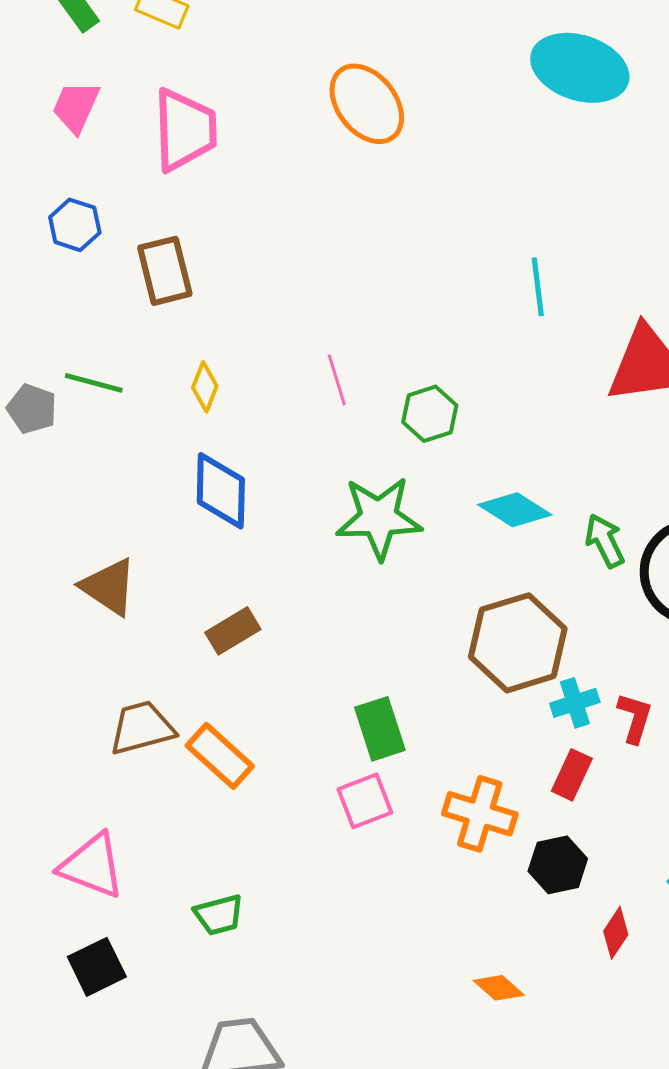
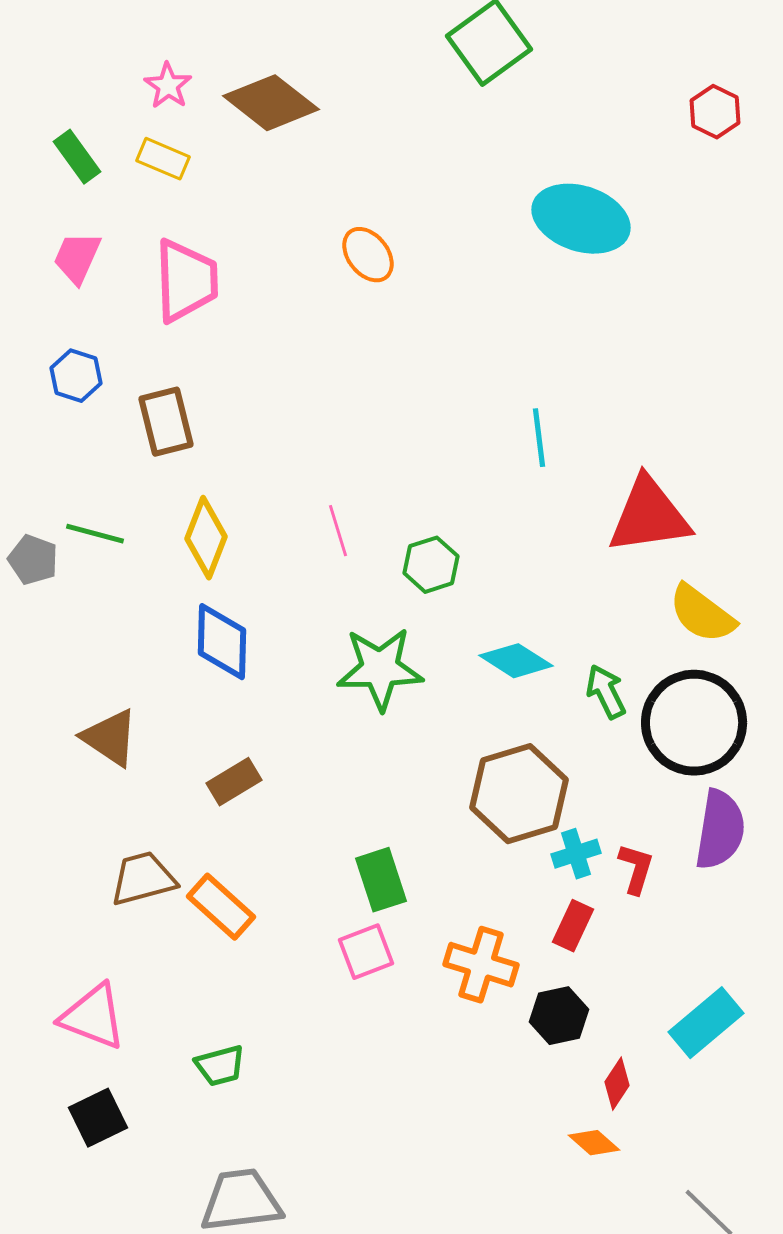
orange ellipse: (367, 104) -> (368, 255), size x0.7
yellow diamond: (205, 387) -> (206, 538), size x1.6
orange diamond: (499, 988) -> (594, 1143), moved

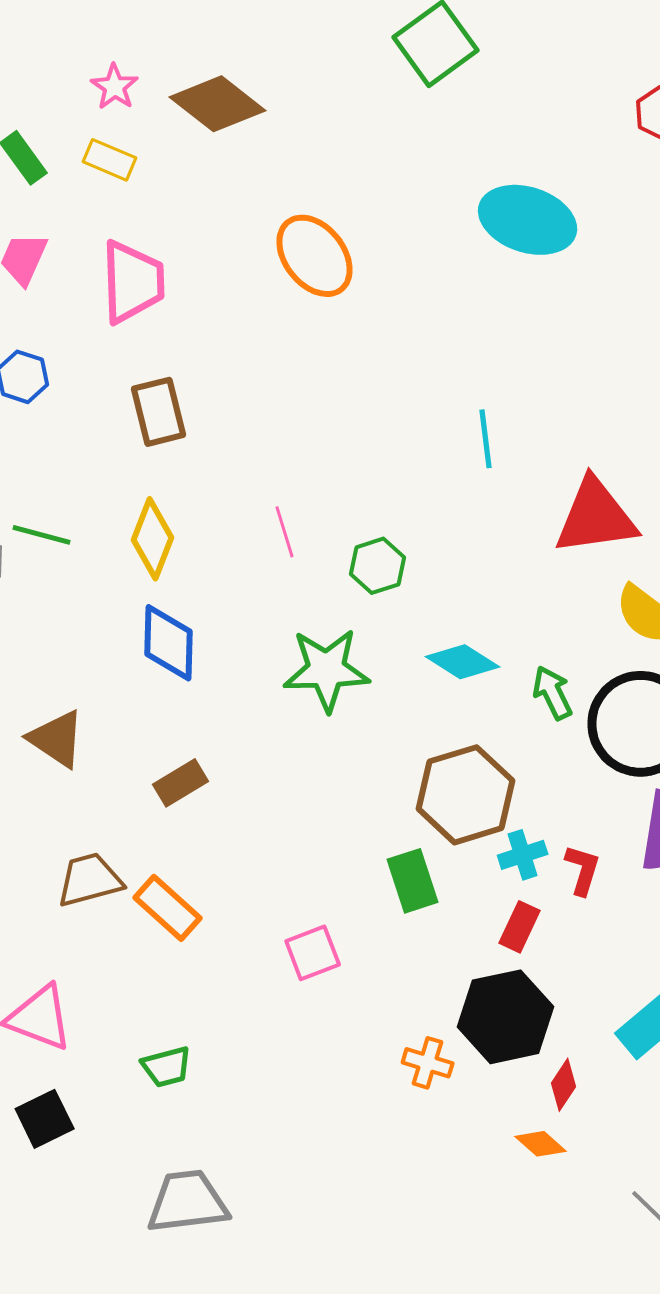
orange ellipse: (368, 255) -> (315, 256), size x1.5
brown rectangle: (166, 422) -> (159, 412), moved
green rectangle: (381, 880) -> (413, 881), moved
orange cross: (481, 965) -> (428, 1063), moved, size x0.7
black hexagon: (559, 1016) -> (506, 1017), size x1.6

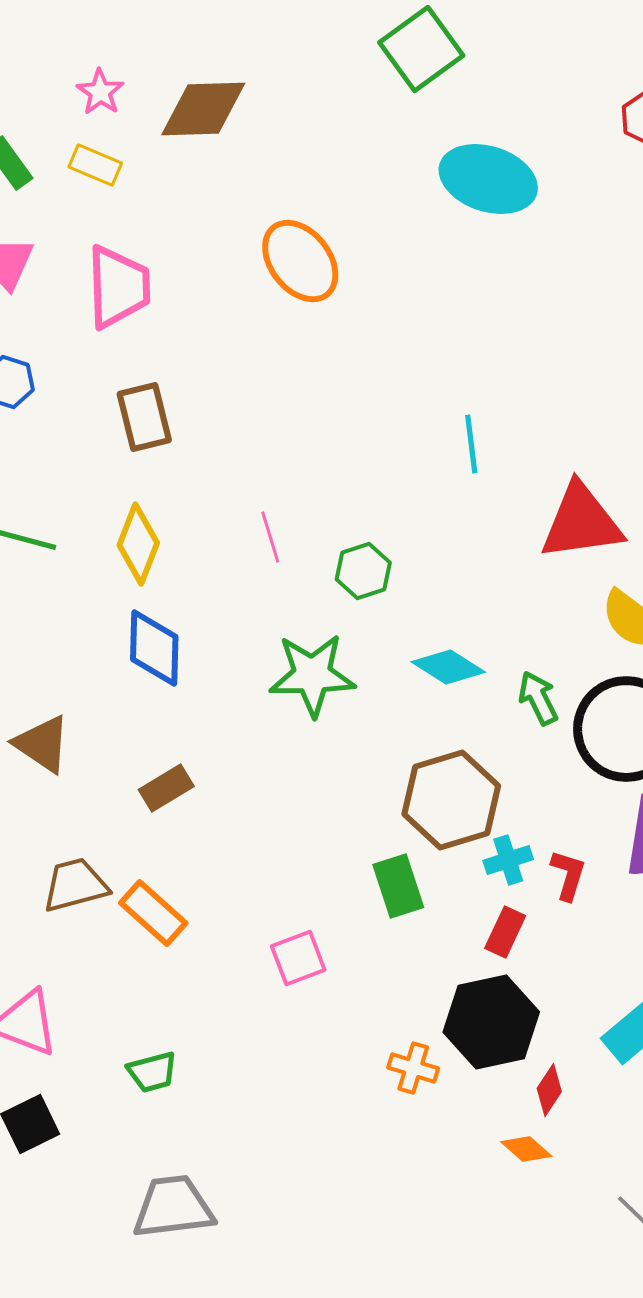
brown diamond: (218, 104) -> (203, 109), turned -40
cyan ellipse: (528, 220) -> (488, 179), moved

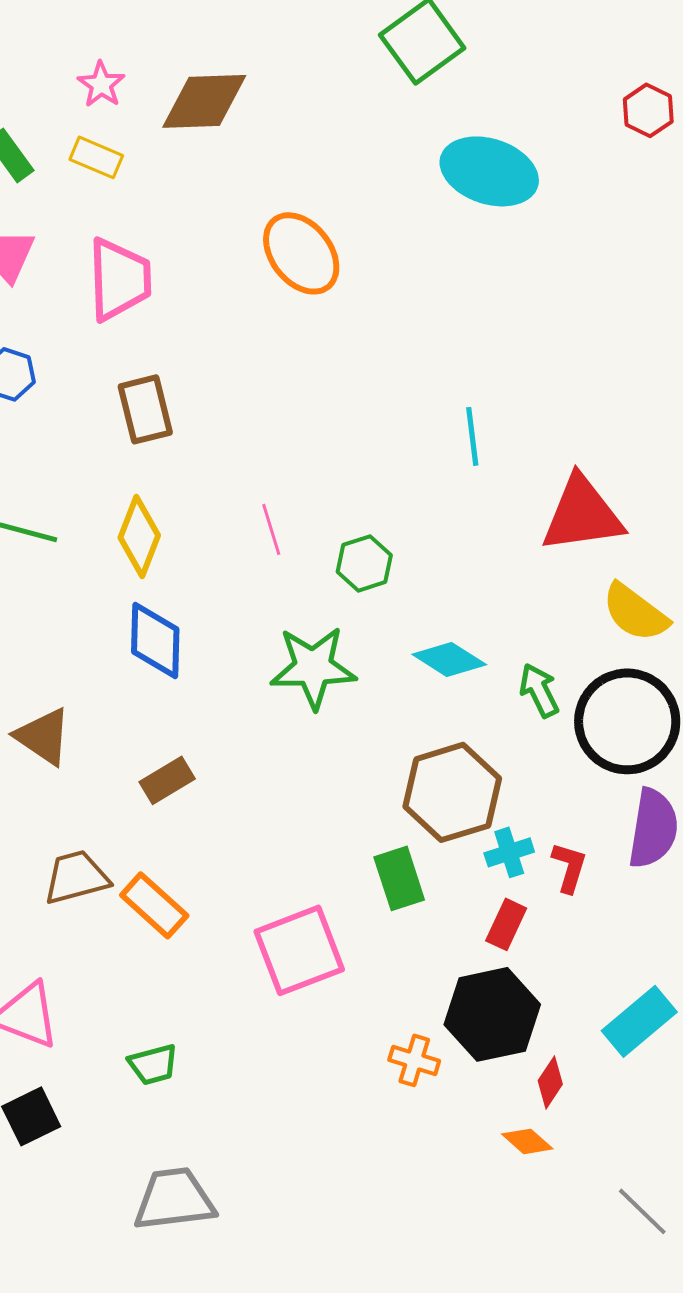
pink square: (298, 958) -> (299, 950), size x1.6

